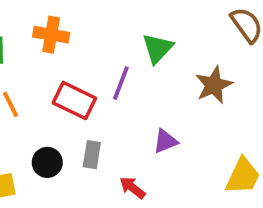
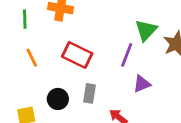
green triangle: (158, 48) -> (146, 30), moved
purple line: (121, 83) -> (127, 55), moved

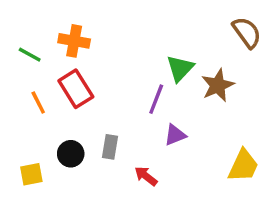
green line: (25, 19) -> (30, 55), turned -60
red rectangle: (77, 55) -> (76, 89), moved, turned 32

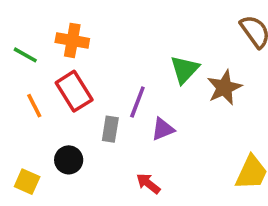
purple line: (156, 99) -> (137, 102), moved
purple triangle: (175, 135) -> (163, 129), moved
gray rectangle: (110, 147) -> (110, 129), moved
yellow square: (31, 174) -> (27, 182), turned 35

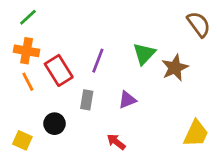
orange cross: (72, 40) -> (27, 51), moved
green line: (25, 55) -> (28, 17), moved, turned -72
purple line: (137, 102) -> (98, 61), moved

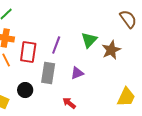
red rectangle: (59, 70) -> (28, 52), turned 40
gray rectangle: (87, 100) -> (48, 73), size x1.5

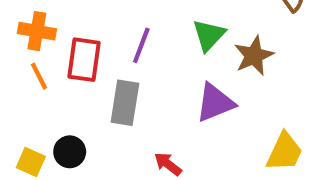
purple triangle: (77, 73) -> (215, 103), moved, size x1.5
black circle: (25, 90) -> (70, 152), moved

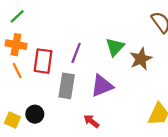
purple triangle: (215, 103) -> (102, 86), moved

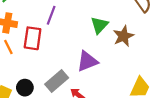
purple line: (76, 53) -> (51, 15), moved
gray rectangle: (67, 86) -> (57, 81), moved, turned 40

